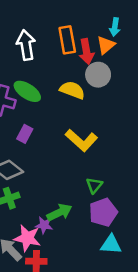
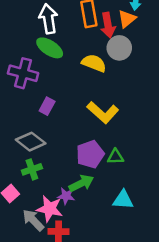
green ellipse: (27, 91) -> (50, 48), moved
green triangle: (94, 185) -> (115, 157), turned 48
purple pentagon: (103, 212) -> (90, 154), moved
cyan triangle: (111, 245) -> (123, 200), moved

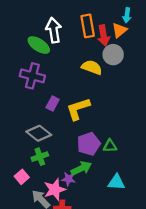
green ellipse: (50, 48) -> (39, 45), moved
yellow L-shape: (103, 112) -> (78, 109), moved, turned 120
pink star: (50, 209) -> (55, 190), turned -30

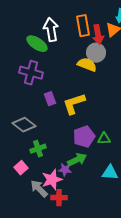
gray circle: (113, 55) -> (96, 53), moved
purple rectangle: (53, 103) -> (50, 99), turned -48
gray diamond: (39, 133) -> (24, 125), moved

